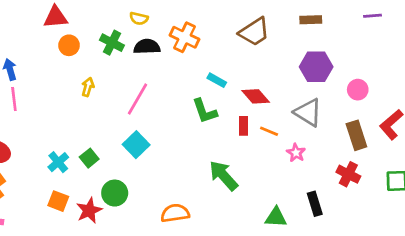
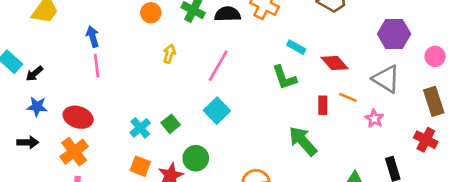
red rectangle: (244, 126) -> (323, 105), moved

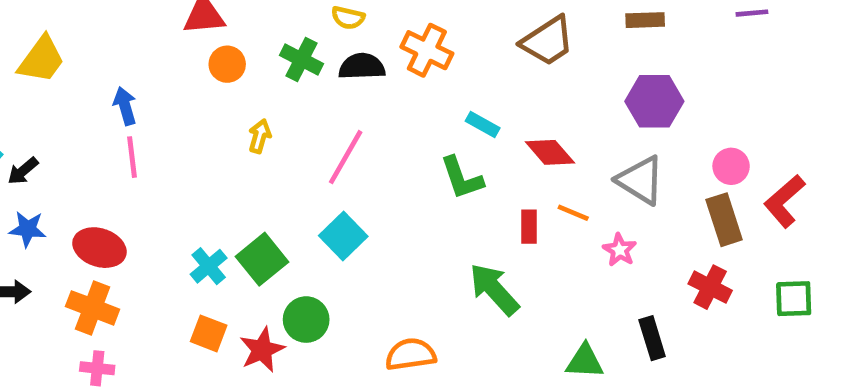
pink circle: (435, 56) -> (731, 166), moved
green square: (171, 124) -> (262, 259), size x1.5
orange cross: (74, 152) -> (93, 308), turned -32

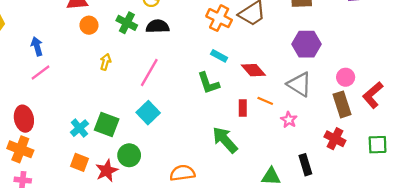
orange cross: (427, 50) -> (219, 18), moved
pink line: (132, 157) -> (40, 72), turned 60
red ellipse: (99, 248) -> (24, 119), turned 60
green square: (262, 259) -> (107, 125), turned -30

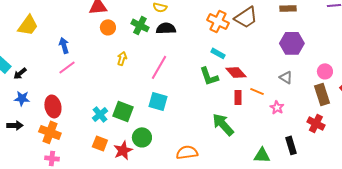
red diamond: (253, 70) -> (236, 72), moved
gray triangle: (299, 84) -> (286, 77), size x0.6
cyan square: (148, 113) -> (158, 101), turned -30

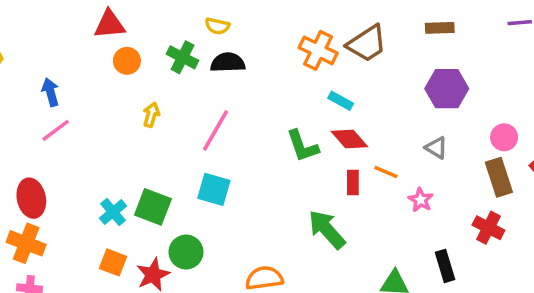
cyan rectangle: (218, 53) -> (341, 101), moved

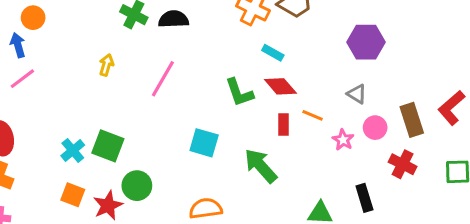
orange circle: (127, 61) -> (33, 18), moved
pink circle: (504, 137) -> (375, 128), moved
cyan square: (214, 189) -> (204, 143), moved

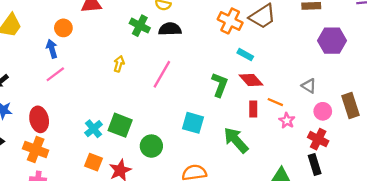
purple hexagon: (366, 42) -> (332, 41), moved
green L-shape: (239, 92) -> (220, 85), turned -140
pink star: (343, 140) -> (287, 121), moved
red cross: (403, 164) -> (318, 139), moved
green circle: (137, 186) -> (151, 146), moved

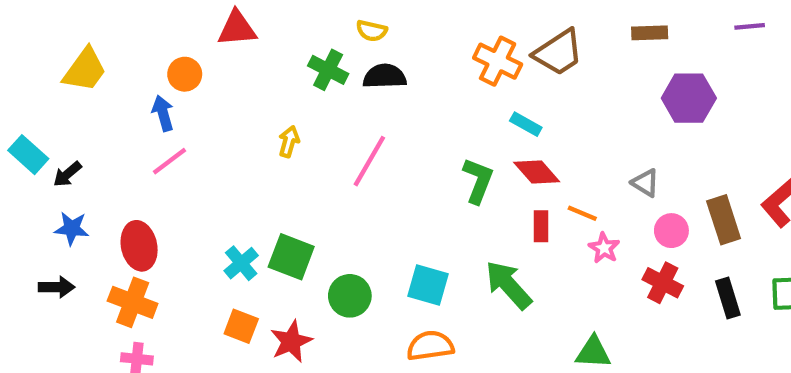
cyan square: (193, 123) -> (428, 285), moved
black rectangle: (315, 165) -> (728, 298), moved

